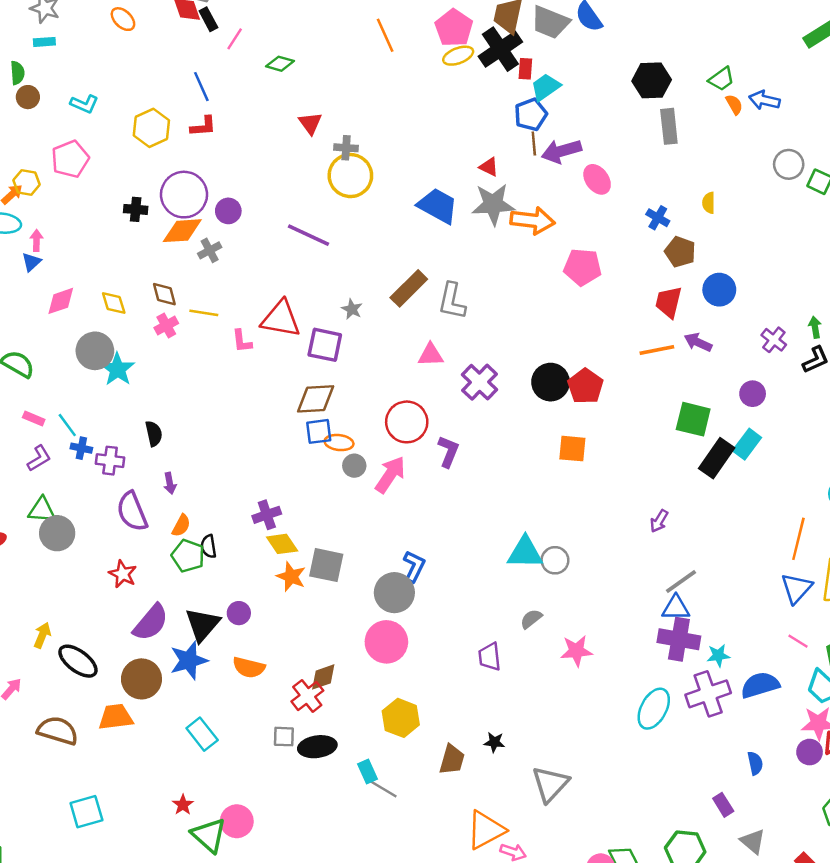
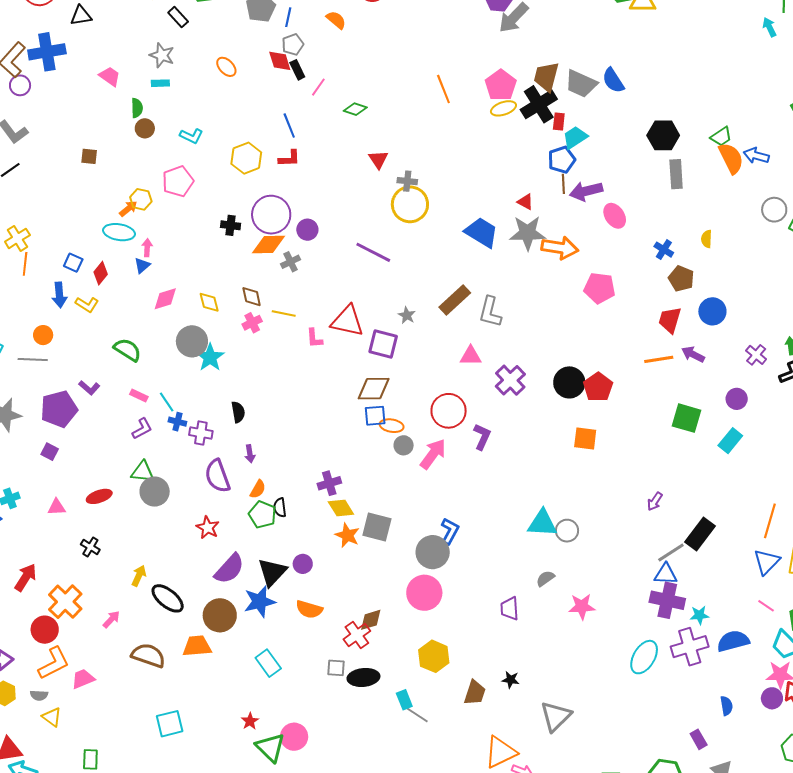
orange semicircle: (734, 105) -> (731, 158), size x1.8
black rectangle: (717, 458) -> (700, 534), moved

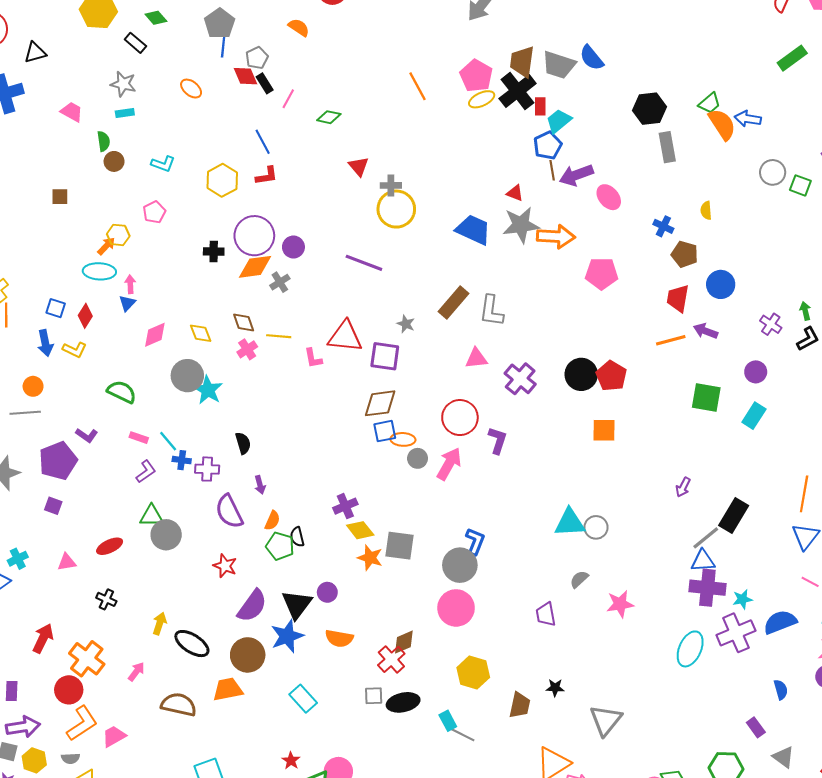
blue line: (288, 17) -> (223, 47), moved
pink pentagon: (178, 181) -> (154, 212), size x0.7

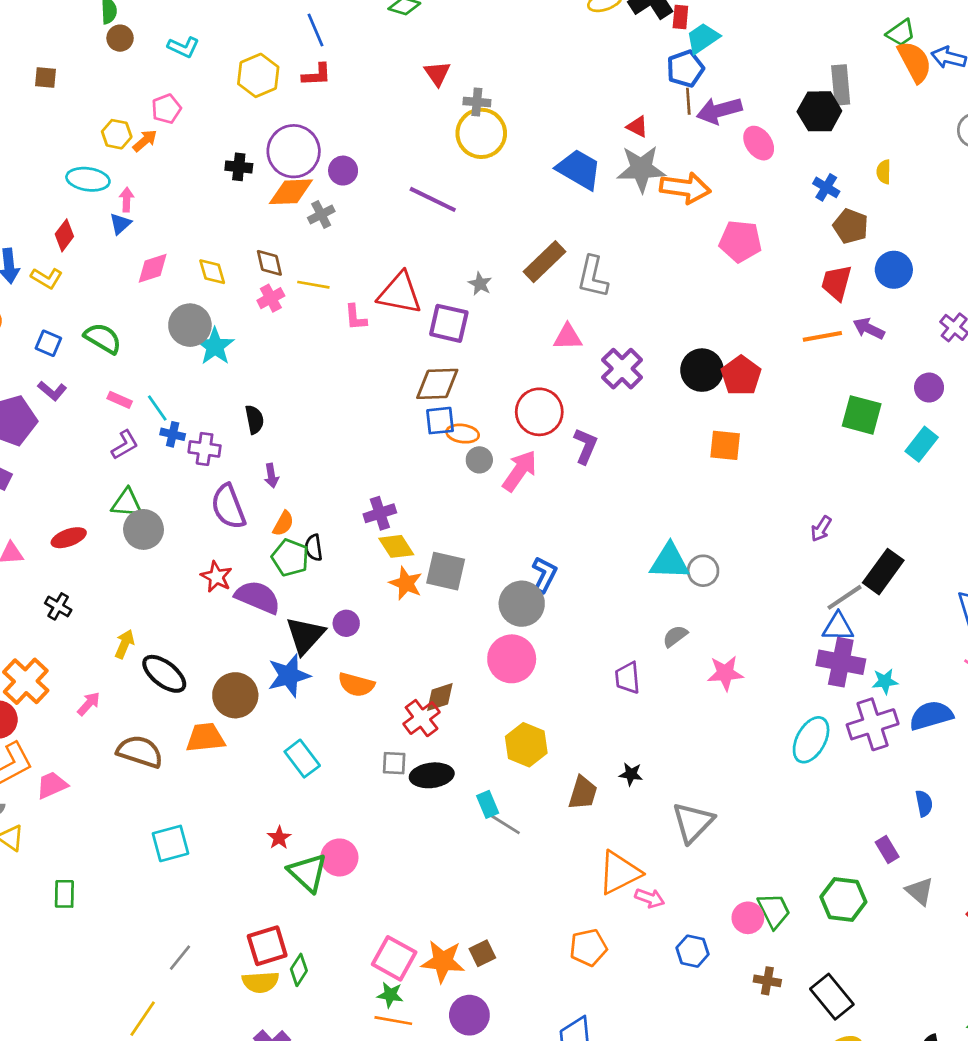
black hexagon: (650, 109) -> (819, 111), moved
orange arrow: (106, 246) -> (145, 141), moved
blue square: (56, 308) -> (48, 343), moved
purple semicircle: (252, 606) -> (258, 597), moved, turned -108

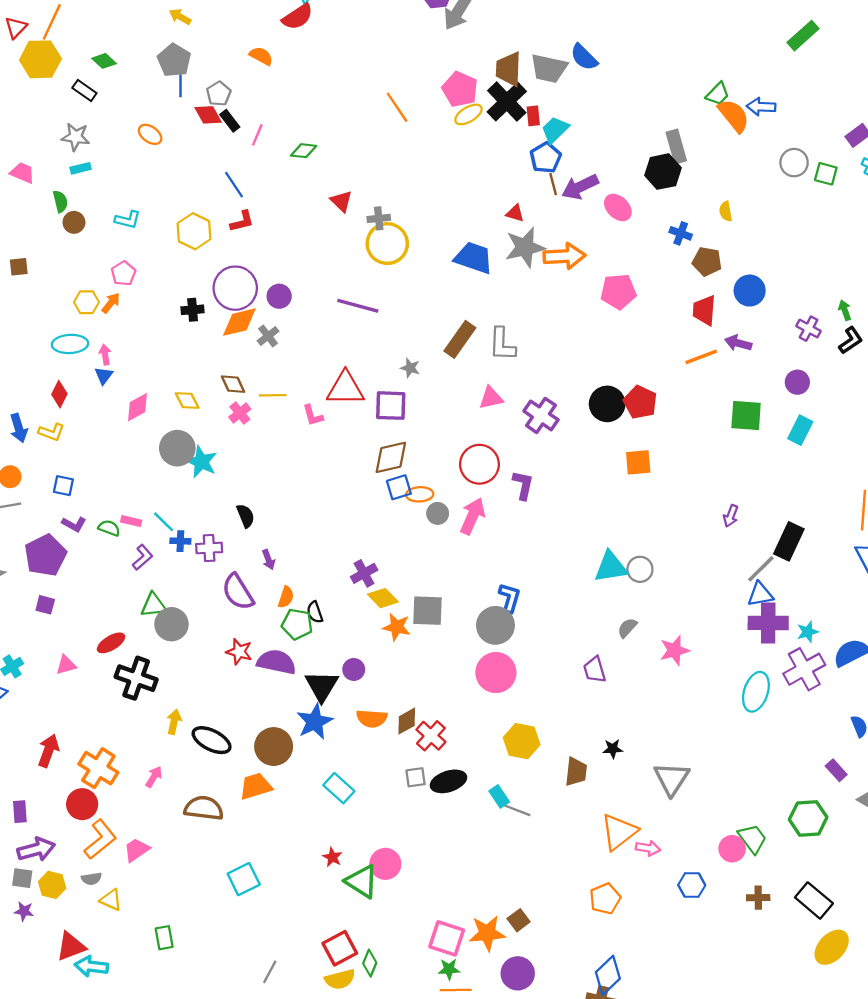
green semicircle: (103, 338) -> (109, 528), moved, size x0.7
black cross: (58, 606) -> (136, 678), moved, size x1.8
brown diamond: (440, 697) -> (407, 721), moved

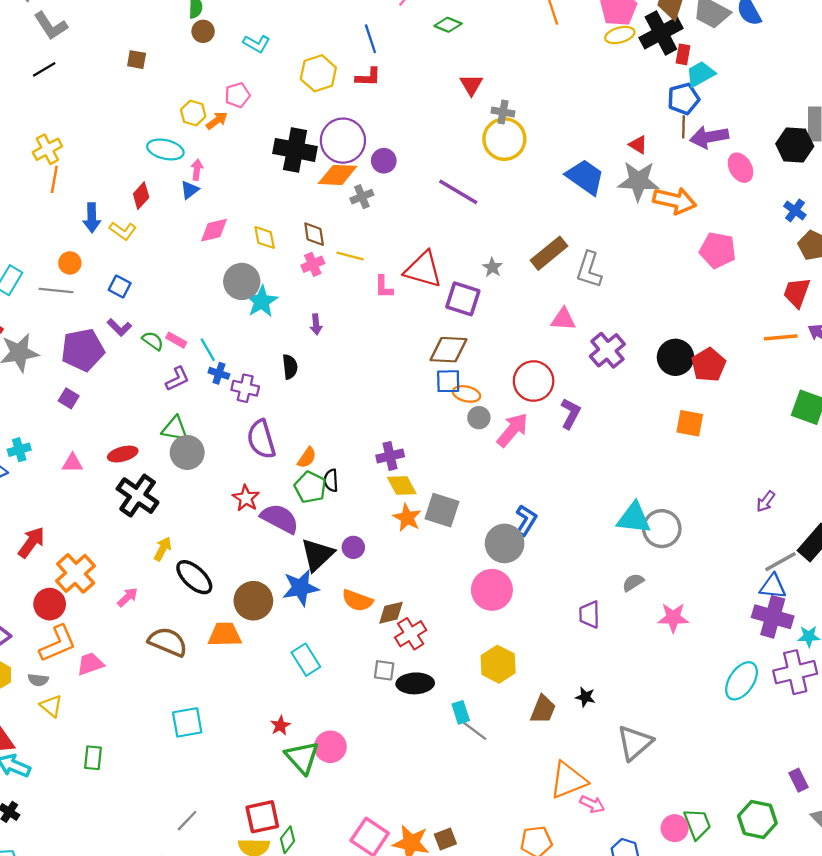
black cross: (193, 310) -> (295, 150), size x1.8
purple arrow: (269, 559) -> (316, 324), moved
gray circle: (640, 569) -> (662, 529), size x1.4

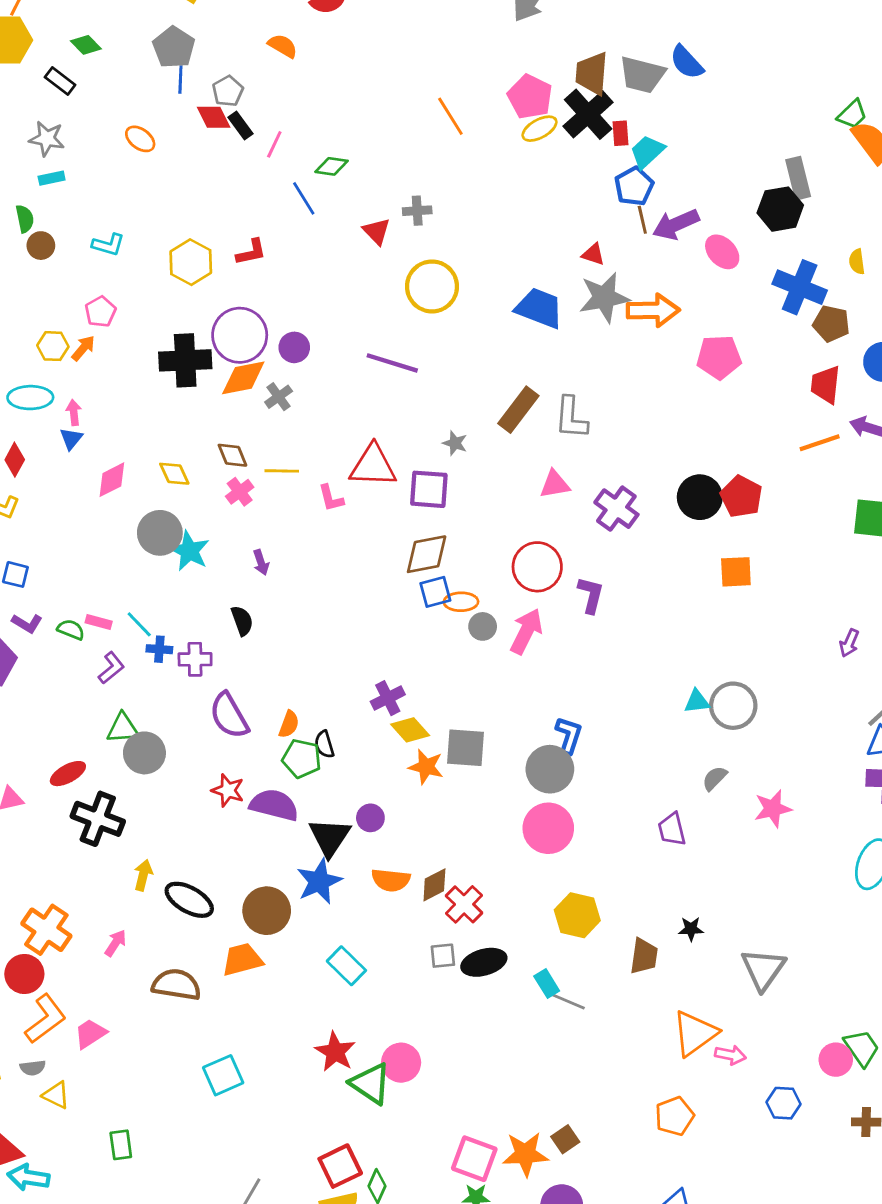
blue line: (370, 39) -> (304, 198), moved
gray cross: (503, 112) -> (417, 211), moved
blue cross: (795, 210) -> (800, 287), size x1.8
cyan triangle: (634, 518) -> (697, 701), size x0.6
red star: (280, 726) -> (335, 1052), size x1.6

